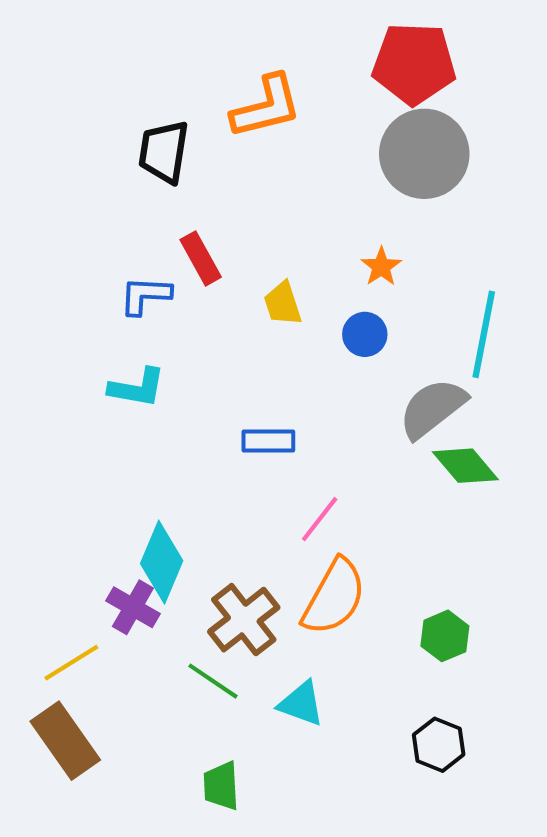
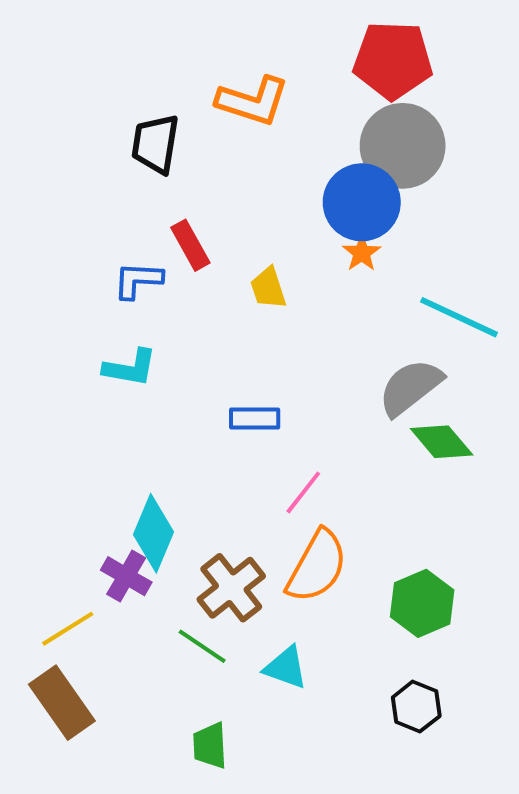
orange L-shape: (266, 107) -> (253, 101), turned 32
blue circle: (365, 334) -> (362, 202), moved, size x1.8
cyan line: (484, 334) -> (459, 317), turned -76
green hexagon: (445, 636) -> (422, 603), size x1.4

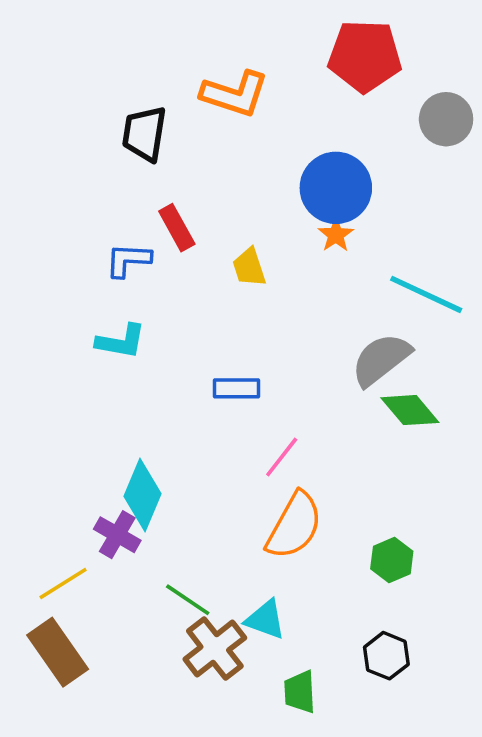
gray circle: (403, 146) -> (446, 119), moved, size x0.7
brown cross: (231, 588) -> (215, 649), moved
green hexagon: (422, 603) -> (392, 560), size x0.7
green trapezoid: (210, 745) -> (300, 692), moved

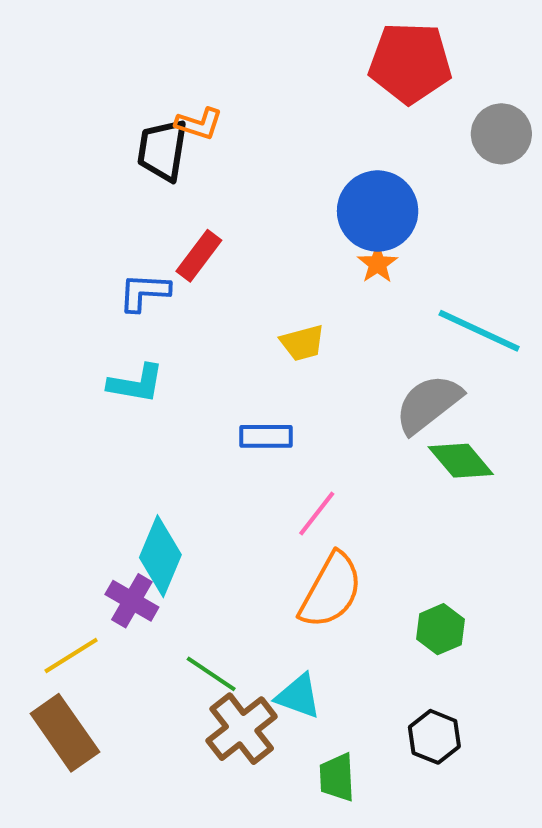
orange L-shape: (235, 94) -> (199, 124), moved, size x0.6
red rectangle: (177, 228) -> (199, 256), turned 66
yellow trapezoid: (249, 267) -> (302, 343), moved, turned -87

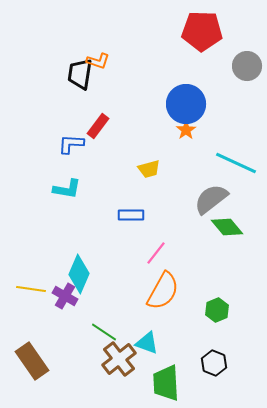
yellow line: (71, 656) -> (31, 289), moved, turned 40
green trapezoid: (337, 777) -> (166, 383), size x1.5

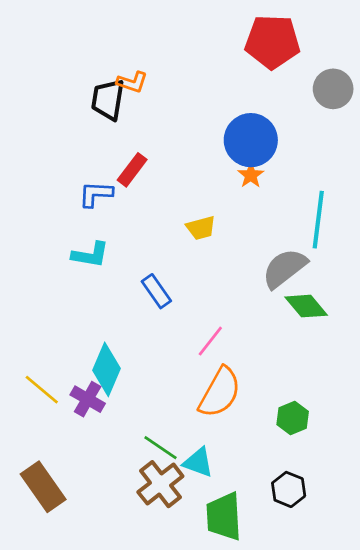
cyan line: (236, 163) -> (318, 220), turned 72
blue rectangle: (131, 215) -> (156, 291), moved, turned 55
yellow line: (31, 289) -> (42, 390), turned 32
green line: (104, 332) -> (160, 448), moved

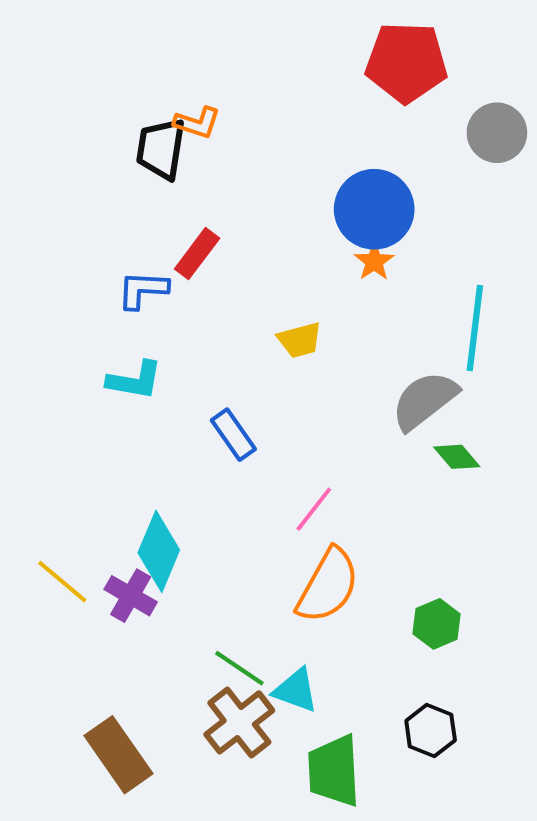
green diamond: (306, 306) -> (457, 457), size x0.7
brown rectangle: (43, 487) -> (119, 755), moved

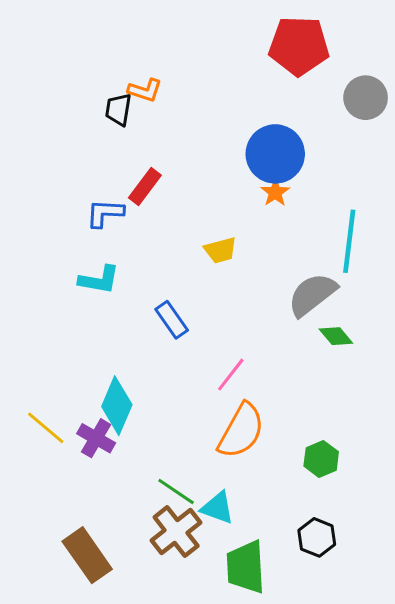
black trapezoid: (161, 149) -> (118, 110), size x0.7

